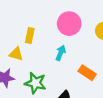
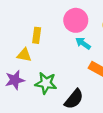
cyan arrow: (61, 53) -> (83, 43), moved, turned -72

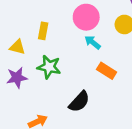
yellow triangle: (24, 55) -> (17, 47), moved
green star: (46, 83) -> (49, 67), moved

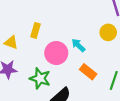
pink circle: (86, 17) -> (56, 53), moved
green star: (49, 67) -> (40, 78), moved

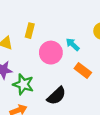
green star: (40, 78) -> (23, 84), moved

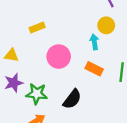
yellow rectangle: (30, 31) -> (37, 28), moved, turned 64
cyan arrow: (73, 44) -> (94, 42), moved, turned 48

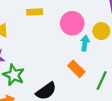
pink circle: (59, 57) -> (72, 23), moved

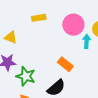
orange rectangle: (76, 69) -> (65, 64), moved

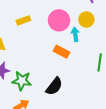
orange rectangle: (65, 64) -> (61, 52), moved

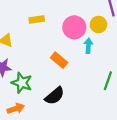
yellow circle: (86, 20) -> (98, 25), moved
orange rectangle: (61, 52) -> (59, 60), moved

